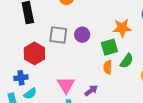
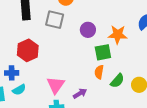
gray square: (58, 35) -> (55, 20), moved
purple circle: (82, 35) -> (88, 30), moved
green semicircle: (127, 61) -> (117, 81), moved

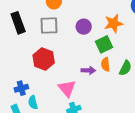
red hexagon: (28, 50) -> (44, 59), moved
cyan semicircle: (19, 90) -> (33, 102), turned 120
purple arrow: (80, 93) -> (88, 70), moved, turned 48

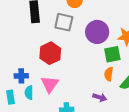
purple circle: (84, 27) -> (97, 32), size x1.5
purple arrow: (88, 70) -> (100, 97), moved
pink triangle: (67, 88) -> (50, 84), moved

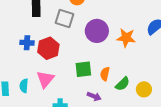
green square: (112, 54) -> (83, 69), moved
blue cross: (21, 76) -> (27, 43), moved

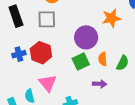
purple circle: (97, 31) -> (86, 37), moved

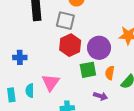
red hexagon: (41, 53) -> (70, 45), moved
blue cross: (19, 54) -> (20, 57), moved

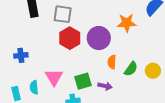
green square: (88, 70) -> (83, 81), moved

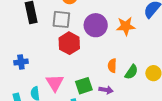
purple circle: (99, 38) -> (96, 25), moved

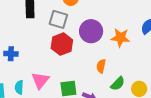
orange semicircle: (112, 66) -> (101, 66), moved

